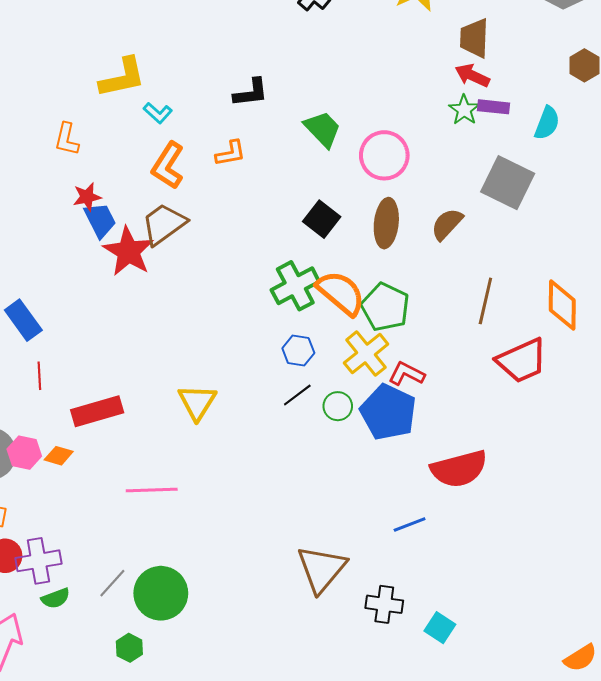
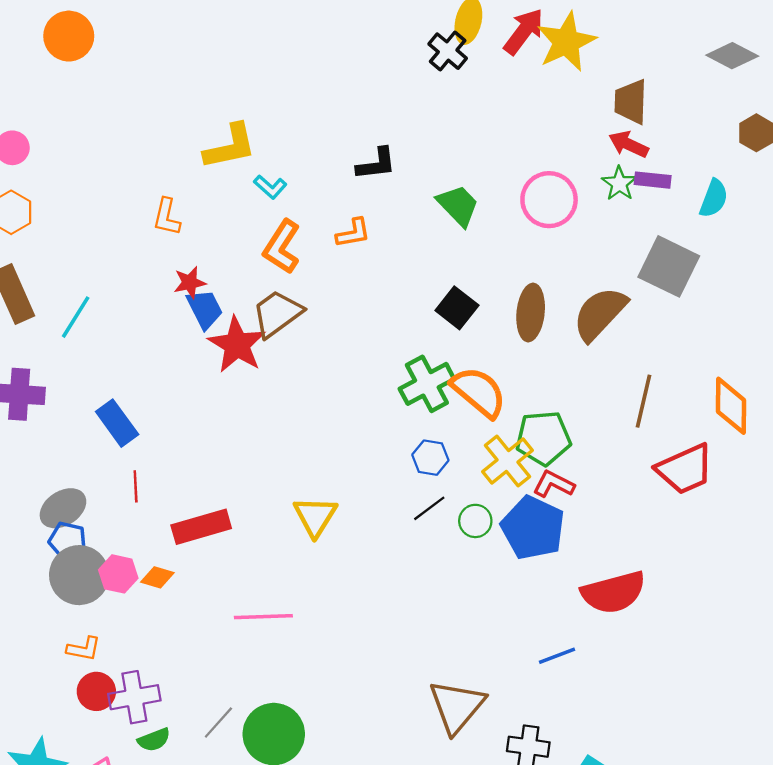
pink circle: (384, 155) -> (549, 200), moved
brown semicircle: (447, 224) -> (600, 314), size x1.5
green pentagon: (385, 307) -> (543, 438), moved, turned -30

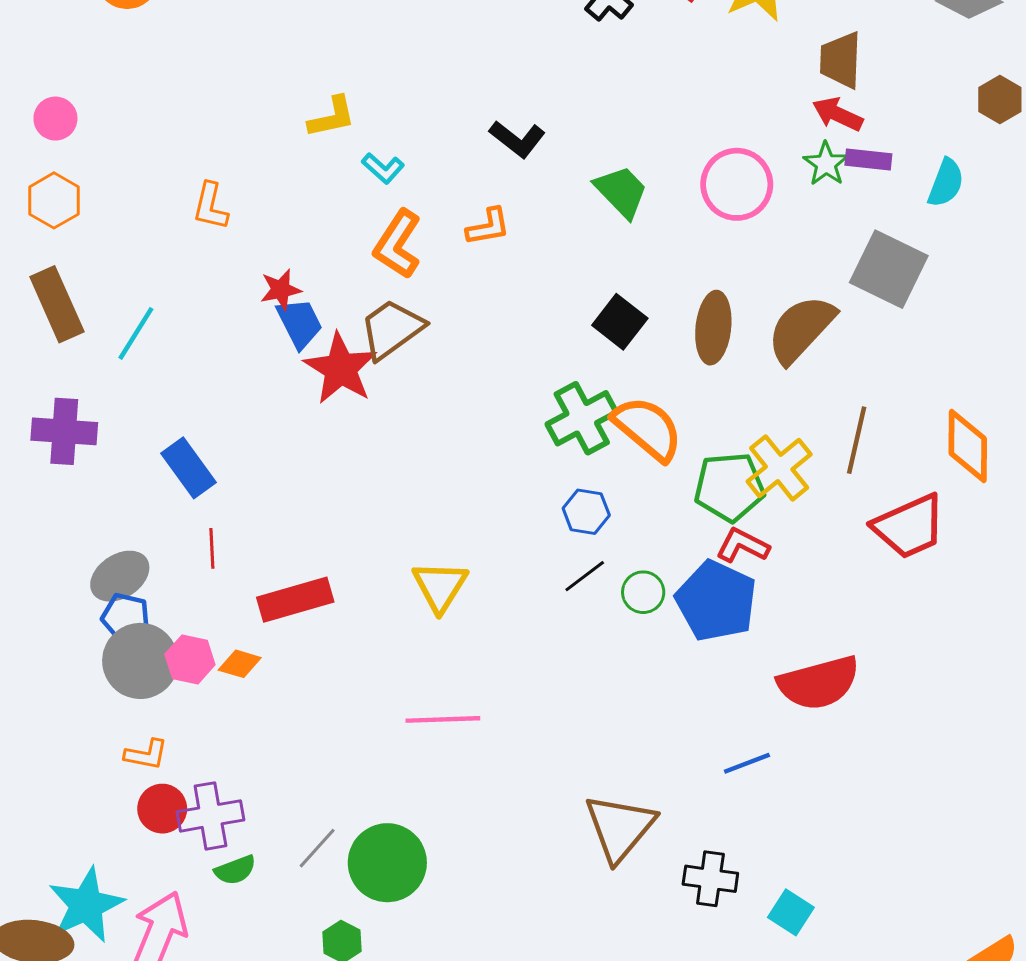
yellow L-shape: (230, 147) -> (332, 117), size x0.7
black L-shape: (376, 164) -> (517, 139), turned 45
orange L-shape: (167, 217) -> (210, 206), moved
yellow cross: (508, 461) -> (779, 468), moved
pink line: (263, 617) -> (443, 719), moved

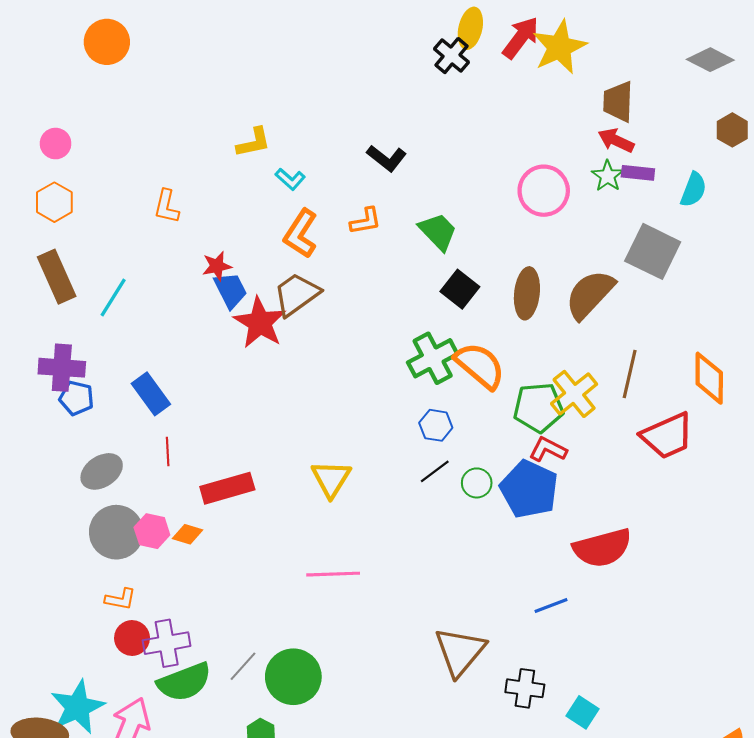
green trapezoid: (621, 192) -> (438, 232), moved
blue pentagon: (126, 617) -> (76, 398), moved
green semicircle: (235, 870) -> (184, 682), size x1.8

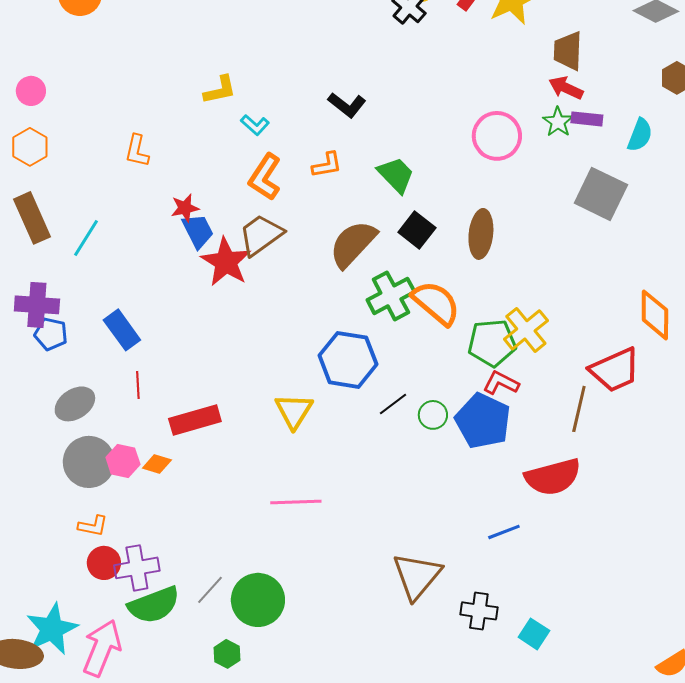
brown semicircle: (590, 294) -> (353, 244), moved
brown line: (630, 374) -> (579, 409), moved
blue hexagon: (436, 425) -> (348, 360), moved, size x1.8

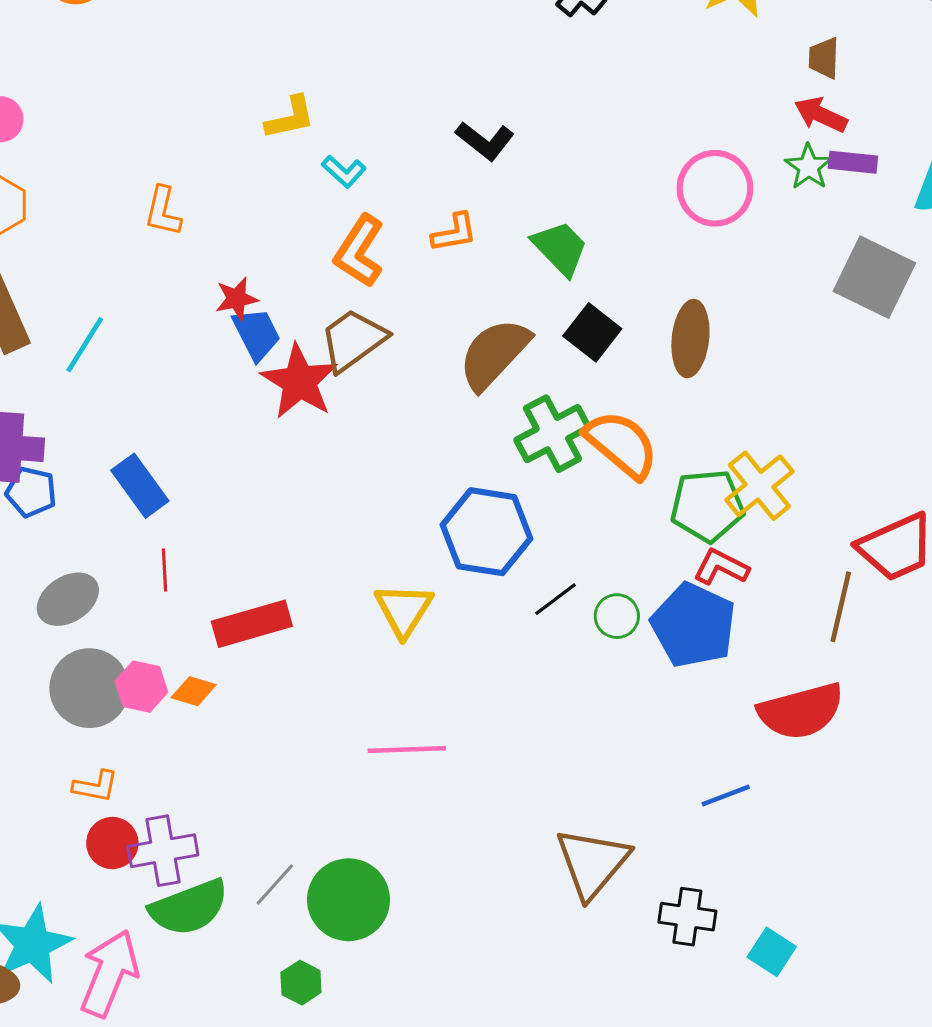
brown trapezoid: (568, 51) -> (824, 58), size x0.7

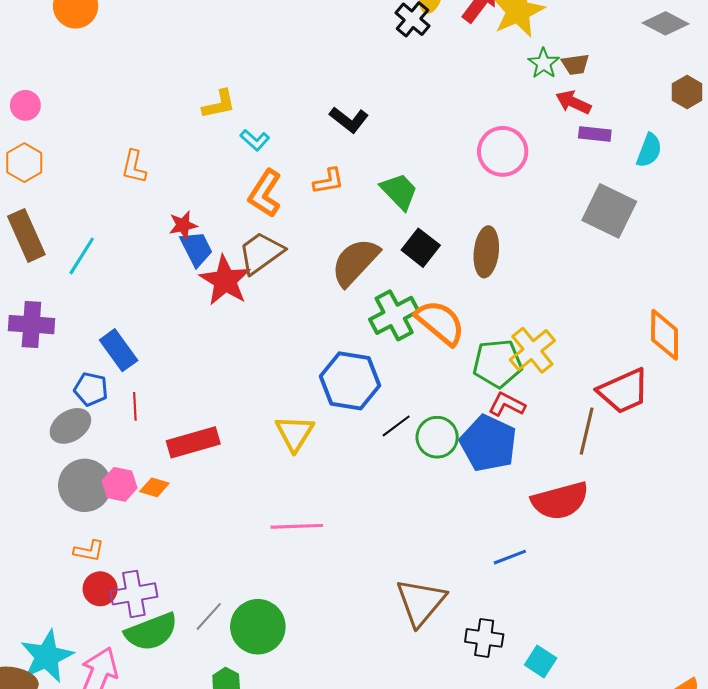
brown trapezoid: (824, 58) -> (575, 64), turned -100
green star: (809, 167) -> (544, 63), moved
blue pentagon: (31, 492) -> (91, 389), moved
green circle: (617, 616) -> (437, 437), size x1.4

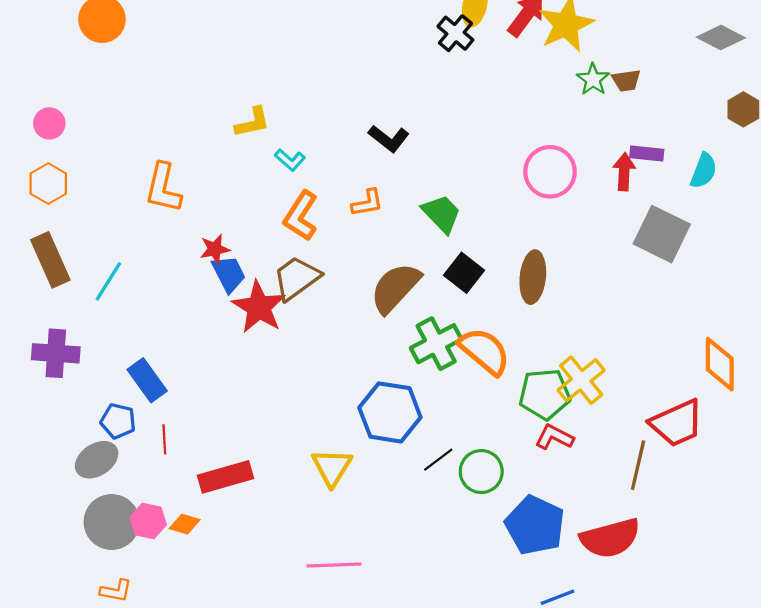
red arrow: (573, 102) -> (624, 172), moved, turned 68
orange L-shape: (134, 167) -> (163, 188), size x1.4
blue pentagon: (488, 443) -> (535, 525), moved

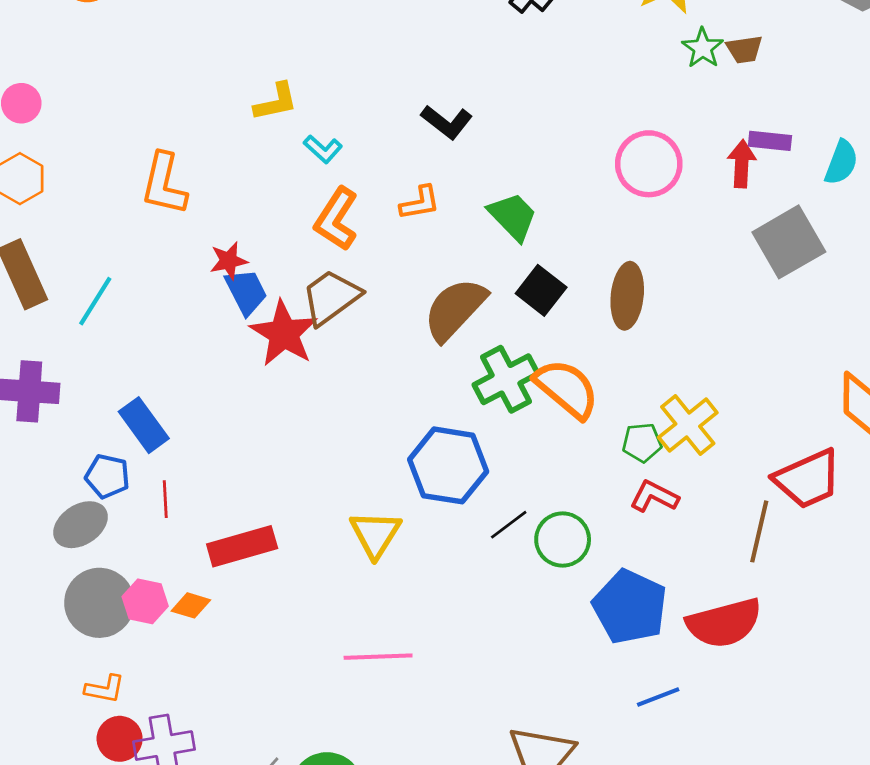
gray square: (662, 234) -> (789, 242), turned 34
green pentagon: (545, 394) -> (642, 443), size x0.6

